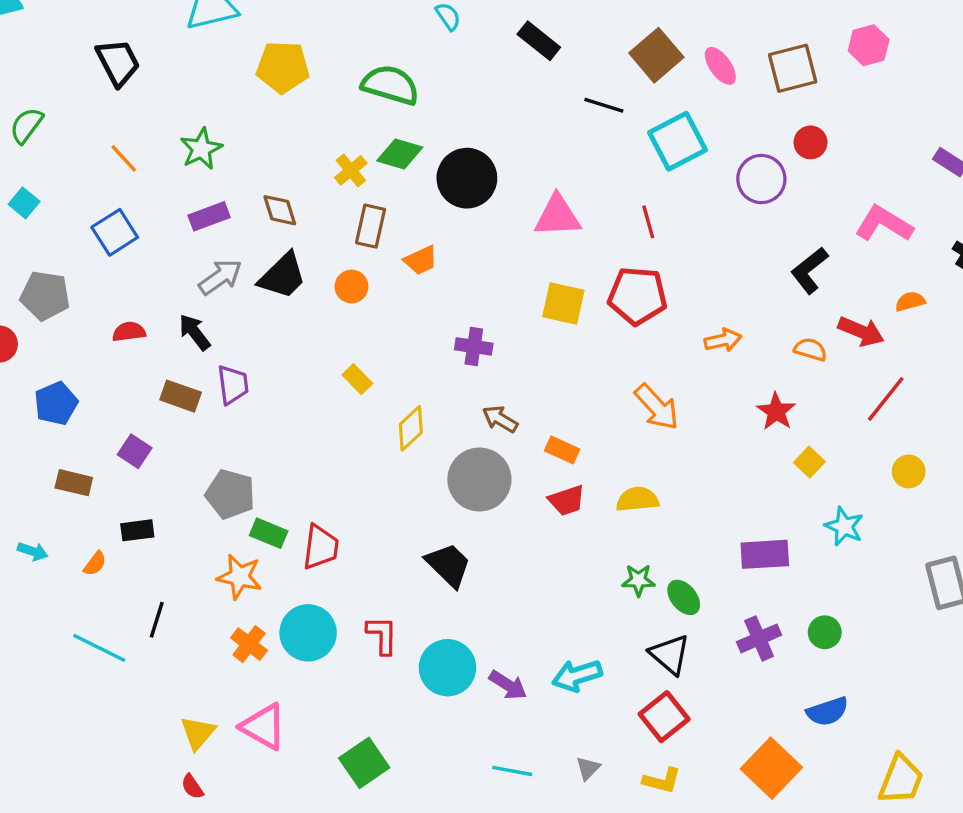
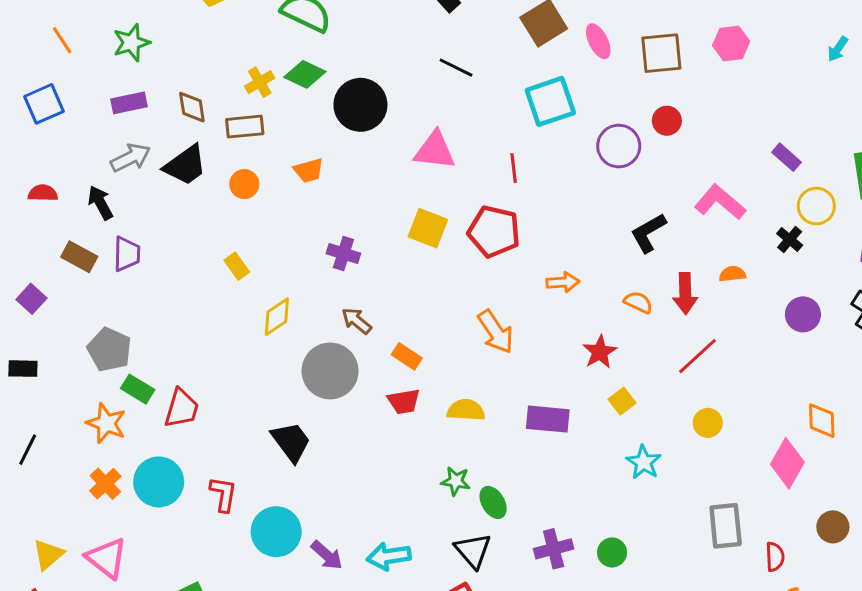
black line: (604, 105) -> (456, 68), moved
brown rectangle: (371, 226) -> (245, 127), moved, turned 63
red arrow: (861, 331) -> (685, 293), turned 57
purple rectangle: (765, 554) -> (548, 419), moved

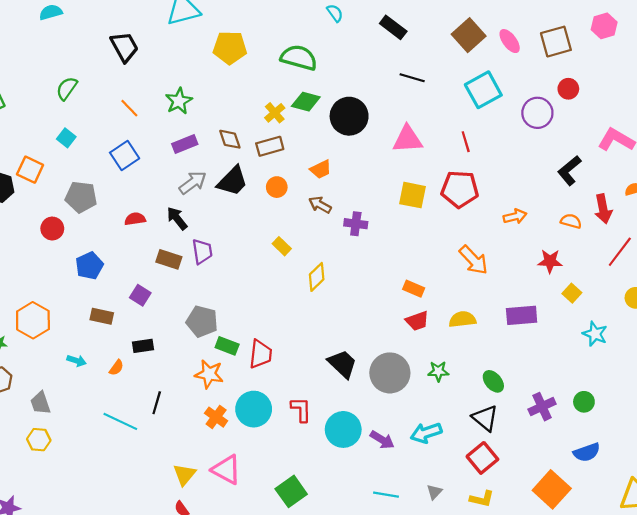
brown arrow: (357, 321) -> (320, 205), moved
red star: (600, 352) -> (550, 261), turned -30
gray circle: (330, 371) -> (390, 373), moved
green star: (456, 481) -> (438, 371), moved

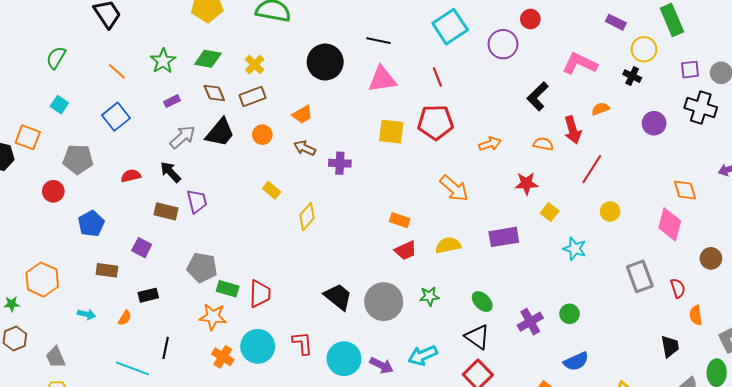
black line: (412, 78) -> (379, 41), moved
green diamond: (306, 102) -> (208, 59), moved
purple rectangle: (185, 144) -> (172, 101), size x0.7

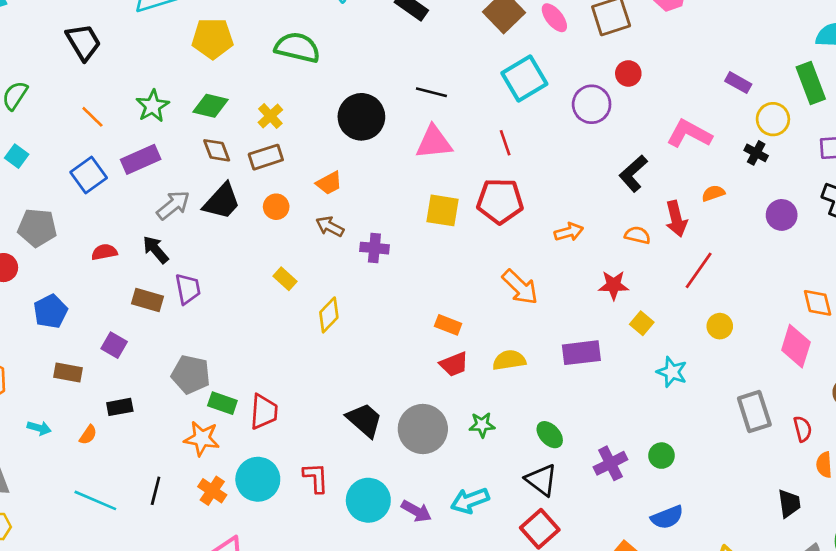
purple rectangle: (172, 101) -> (141, 159), moved, size x1.8
black line: (166, 348) -> (156, 491), moved

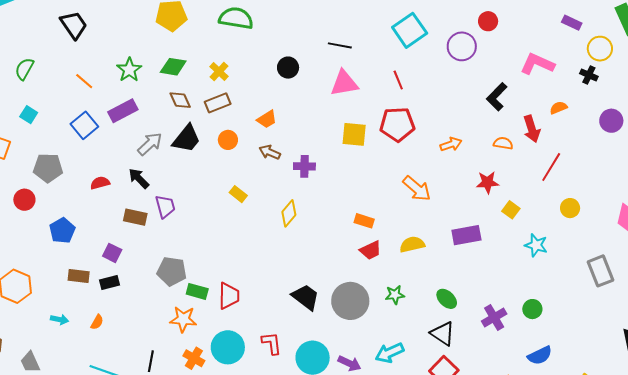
black circle: (361, 117) -> (288, 68), size x0.6
yellow diamond: (329, 315) -> (289, 213), moved
black rectangle: (120, 407) -> (110, 282), moved

